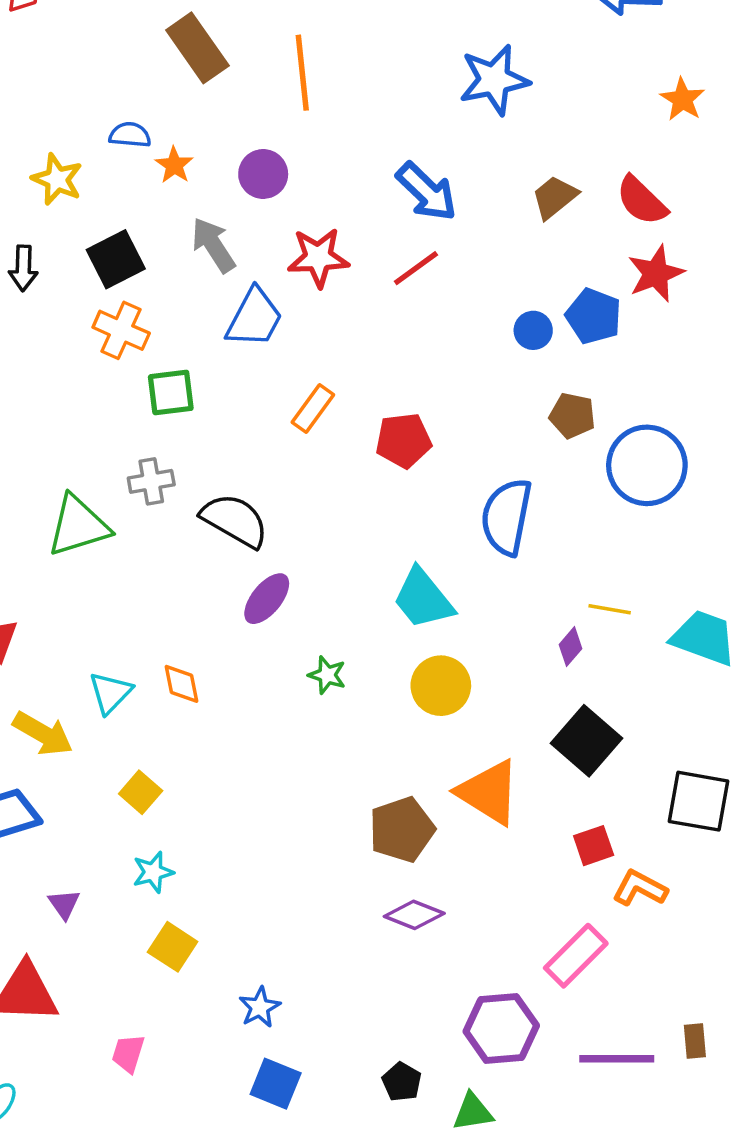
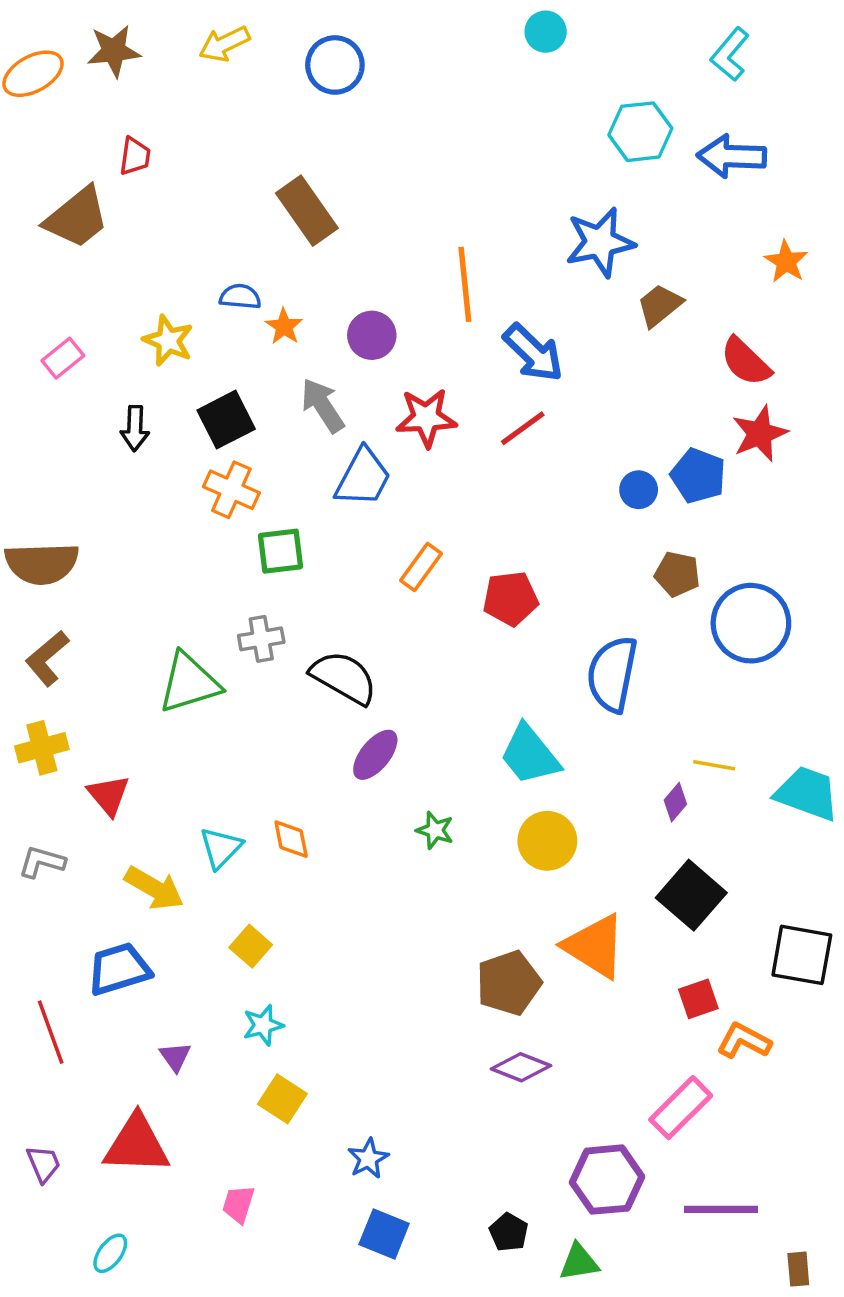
orange line: (302, 73) -> (465, 284), moved
brown trapezoid: (555, 197) -> (660, 305), moved
brown rectangle: (695, 1041) -> (798, 1269), moved

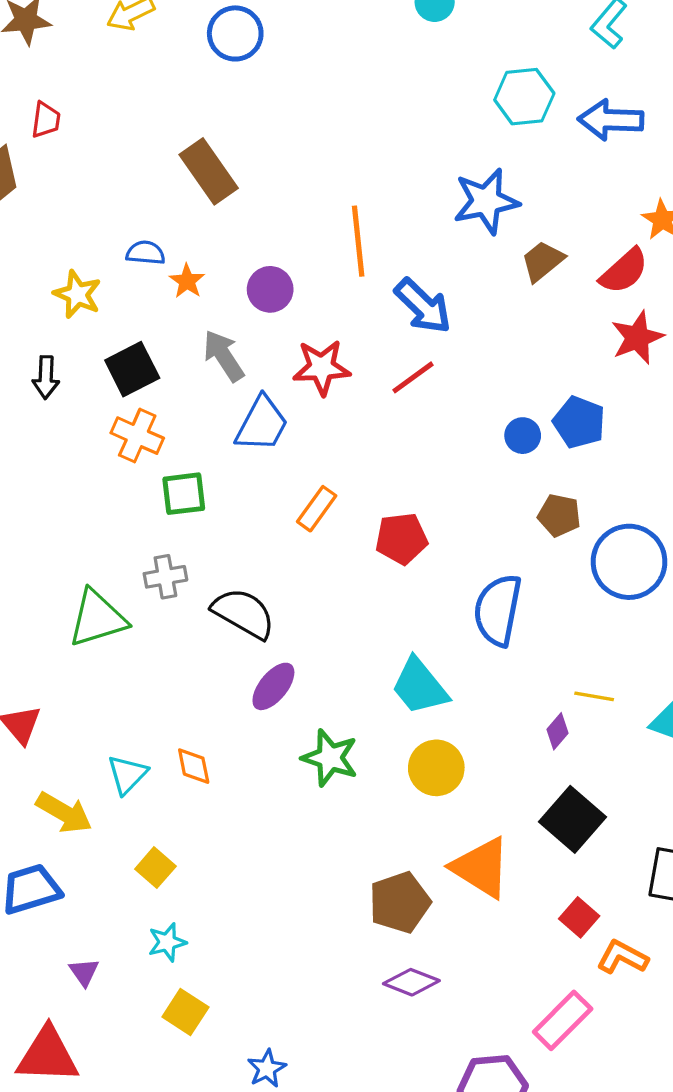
red semicircle: (746, 362) -> (624, 271), moved, turned -86
red star: (760, 434) -> (637, 338), moved
green star: (435, 830) -> (330, 758), size x1.6
red square: (698, 999) -> (579, 917), turned -30

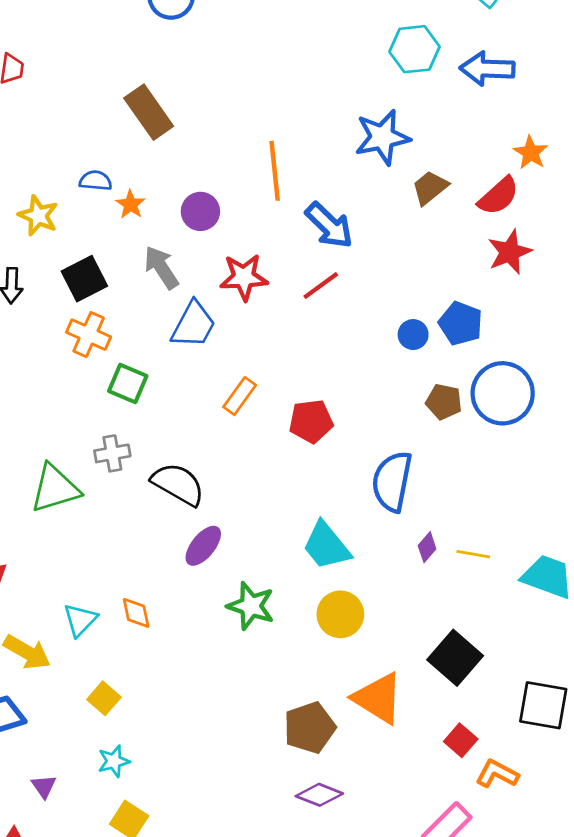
green square: (184, 494) -> (128, 383), turned 30
blue circle: (629, 562) -> (503, 393), moved
purple diamond: (558, 731) -> (427, 547), moved

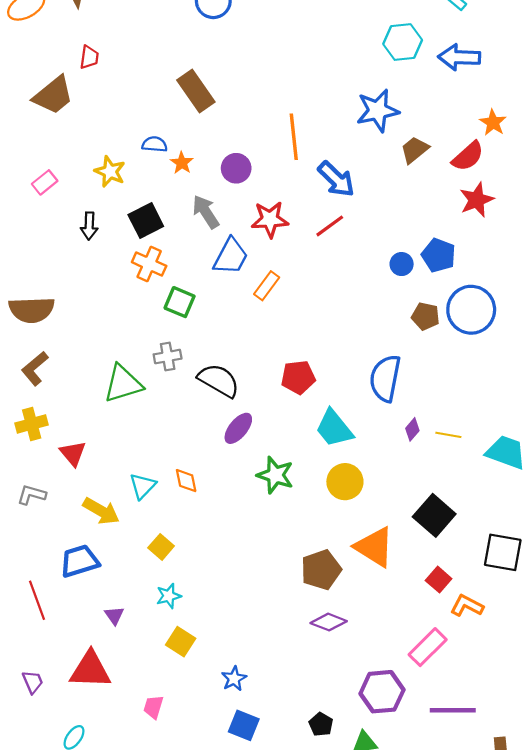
orange rectangle: (240, 396) -> (267, 286), moved
red pentagon: (311, 421) -> (298, 377), moved

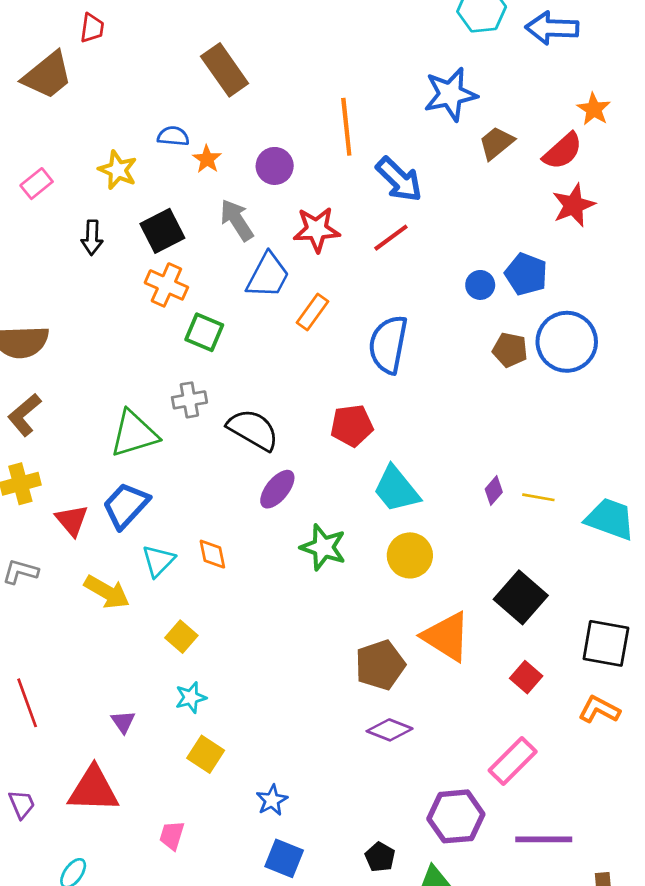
blue semicircle: (385, 378) -> (388, 344), moved
blue trapezoid: (79, 561) -> (126, 505), moved, turned -30
orange L-shape: (467, 606) -> (599, 710), moved

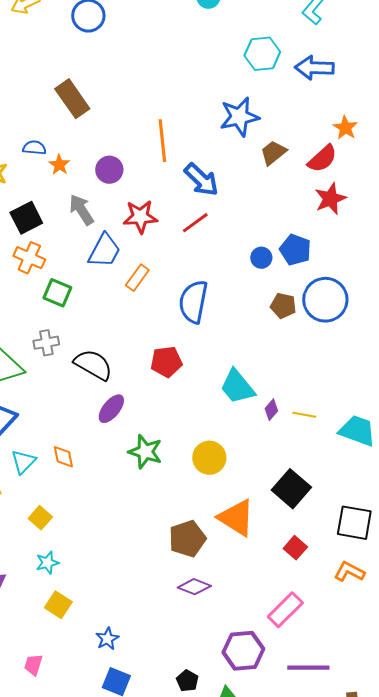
cyan trapezoid: (396, 489) -> (237, 387), moved

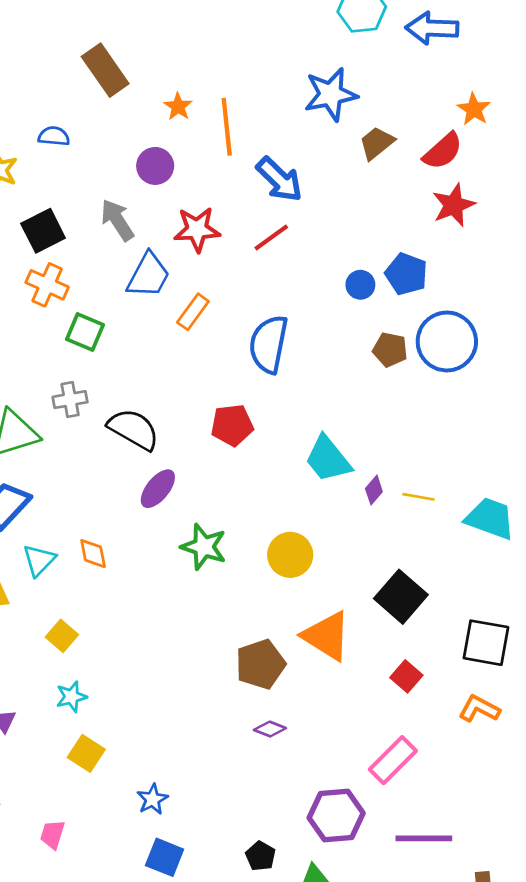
orange star: (59, 165) -> (178, 107), moved
purple diamond: (194, 587) -> (270, 729), size x0.7

